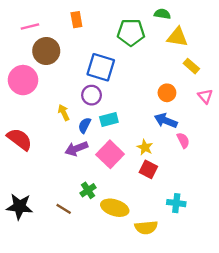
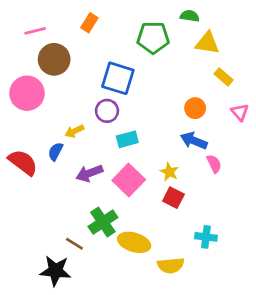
orange rectangle: (76, 20) -> (89, 23), turned 42
yellow arrow: (64, 113) -> (74, 131), turned -91
blue semicircle: (85, 125) -> (55, 152), moved
green cross: (88, 190) -> (103, 222), size x1.5
black star: (20, 207) -> (55, 271), moved

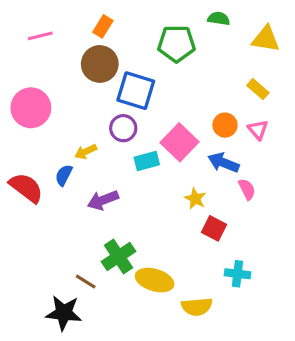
yellow triangle: (207, 43) -> (266, 39), moved
brown circle: (54, 59) -> (100, 64), moved
pink triangle: (240, 112) -> (258, 130), moved
pink square: (129, 180) -> (180, 142), moved
red square: (173, 198) -> (214, 228), moved

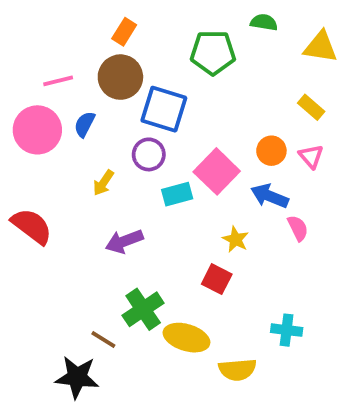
pink line: (40, 36) -> (58, 81), moved
yellow arrow: (86, 152) -> (103, 183), turned -30
blue semicircle: (64, 175) -> (85, 124), moved
red square: (214, 228) -> (217, 279), moved

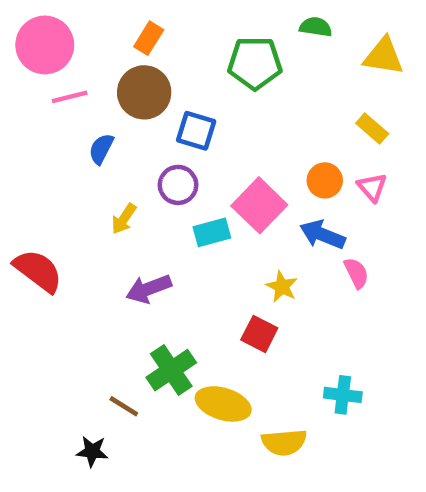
blue square: (164, 109) -> (196, 131), size x0.7
pink circle: (37, 130) -> (45, 45), moved
black star: (77, 377) -> (92, 451), size x0.6

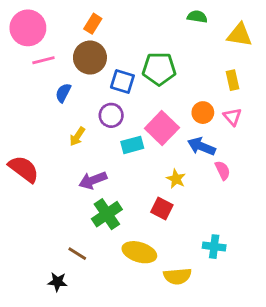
green pentagon: (255, 63) -> (159, 69), moved
yellow rectangle: (372, 129) -> (232, 80), turned 36
green cross: (171, 370) -> (107, 214), moved

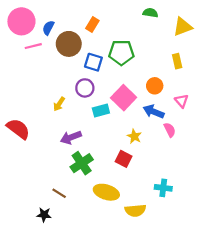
orange rectangle: (93, 24) -> (92, 25), moved
yellow triangle: (240, 35) -> (183, 27), turned -30
blue semicircle: (63, 93) -> (48, 28), moved
pink triangle: (232, 117) -> (182, 101), moved

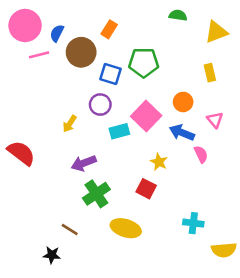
yellow semicircle: (135, 210) -> (224, 250), moved

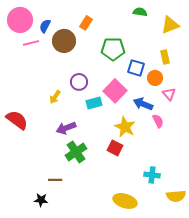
blue square: (110, 74) -> (136, 68), moved
orange circle: (183, 102) -> (155, 78), moved
yellow star: (159, 162) -> (125, 127), size x1.5
yellow ellipse: (126, 228) -> (125, 201), moved
brown line: (70, 229) -> (55, 180), turned -32

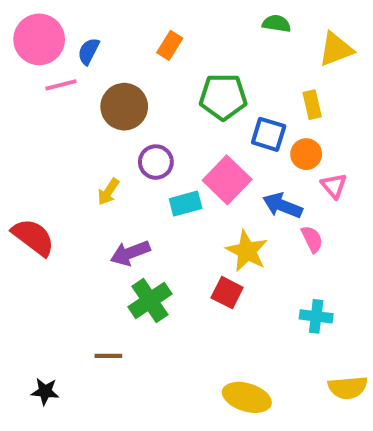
brown circle: (64, 41) -> (124, 107), moved
yellow rectangle: (165, 57) -> (312, 105), moved
cyan cross: (152, 175) -> (316, 316), moved
black star: (41, 200) -> (45, 391), moved

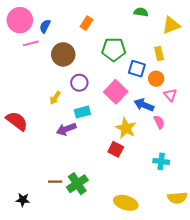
cyan rectangle: (186, 204) -> (82, 112), moved
green cross: (150, 300) -> (77, 184), moved

